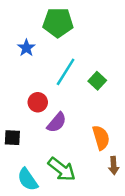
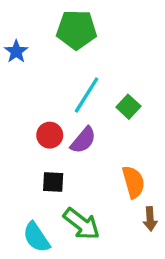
blue star: (26, 48) -> (16, 51), moved
purple semicircle: (57, 122) -> (83, 140), moved
black square: (12, 138) -> (53, 182), moved

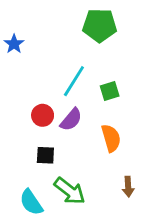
green pentagon: (77, 30) -> (100, 25), moved
green square: (128, 107) -> (110, 91), turned 30
orange semicircle: (133, 182) -> (111, 138), moved

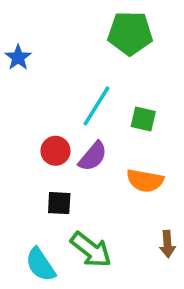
green square: (110, 91) -> (143, 119), turned 30
orange semicircle: (111, 138) -> (145, 181), turned 116

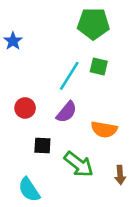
green square: (143, 119) -> (99, 66), moved
red circle: (55, 151) -> (25, 108), moved
green arrow: (91, 250) -> (79, 164), moved

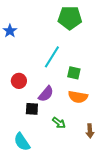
green square: (99, 66) -> (74, 73), moved
purple semicircle: (67, 112) -> (46, 94), moved
green arrow: (79, 164) -> (59, 123), size x0.6

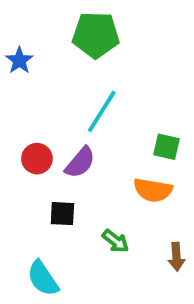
green pentagon: (70, 18) -> (96, 35), moved
green square: (74, 73) -> (167, 147), moved
purple semicircle: (46, 94) -> (80, 163), moved

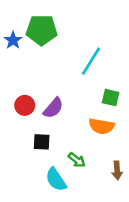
green pentagon: (96, 35) -> (42, 30), moved
cyan line: (102, 111) -> (91, 61), moved
cyan semicircle: (43, 278) -> (56, 180), moved

